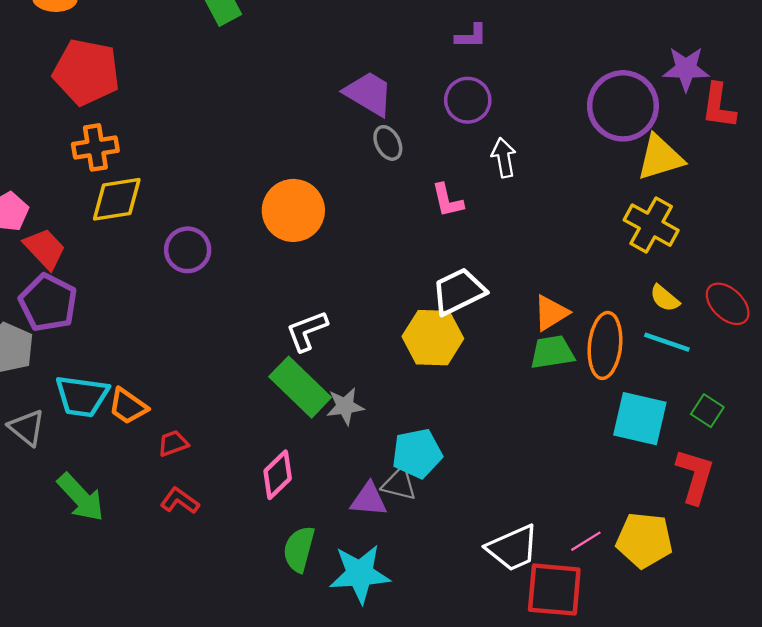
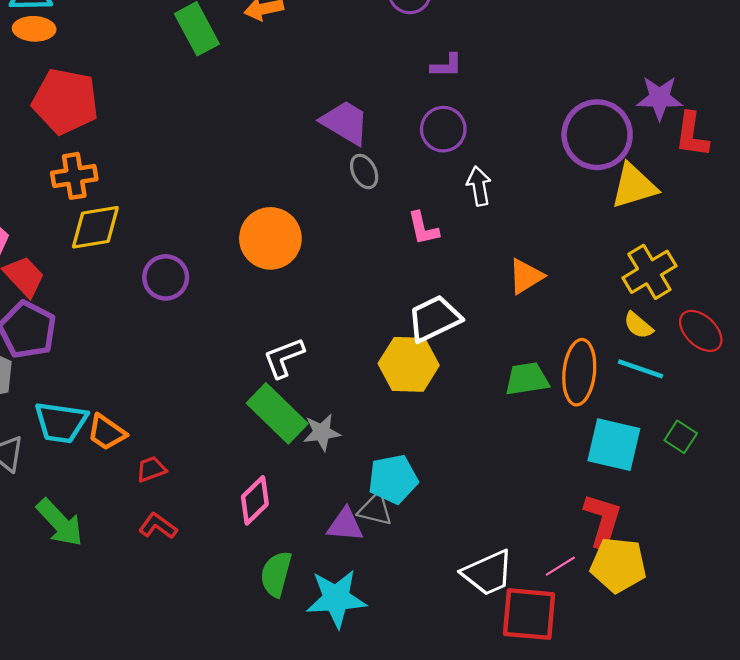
yellow cross: (651, 225) -> (649, 272), moved, turned 30
orange triangle: (551, 313) -> (526, 276), moved
red L-shape: (695, 476) -> (603, 520), moved

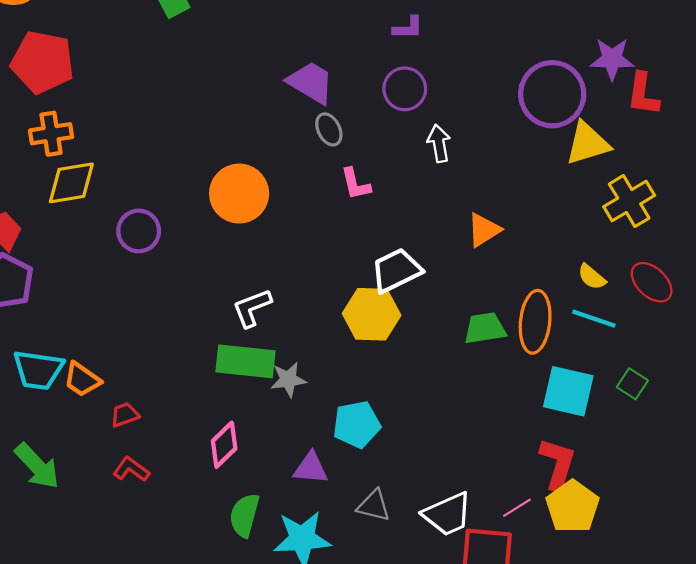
pink L-shape: (423, 228) -> (356, 184), moved
yellow cross: (649, 272) -> (629, 201), moved
green rectangle: (277, 413) -> (246, 361), turned -38
gray triangle: (375, 509) -> (374, 506), moved
yellow pentagon: (618, 565) -> (573, 507), turned 30

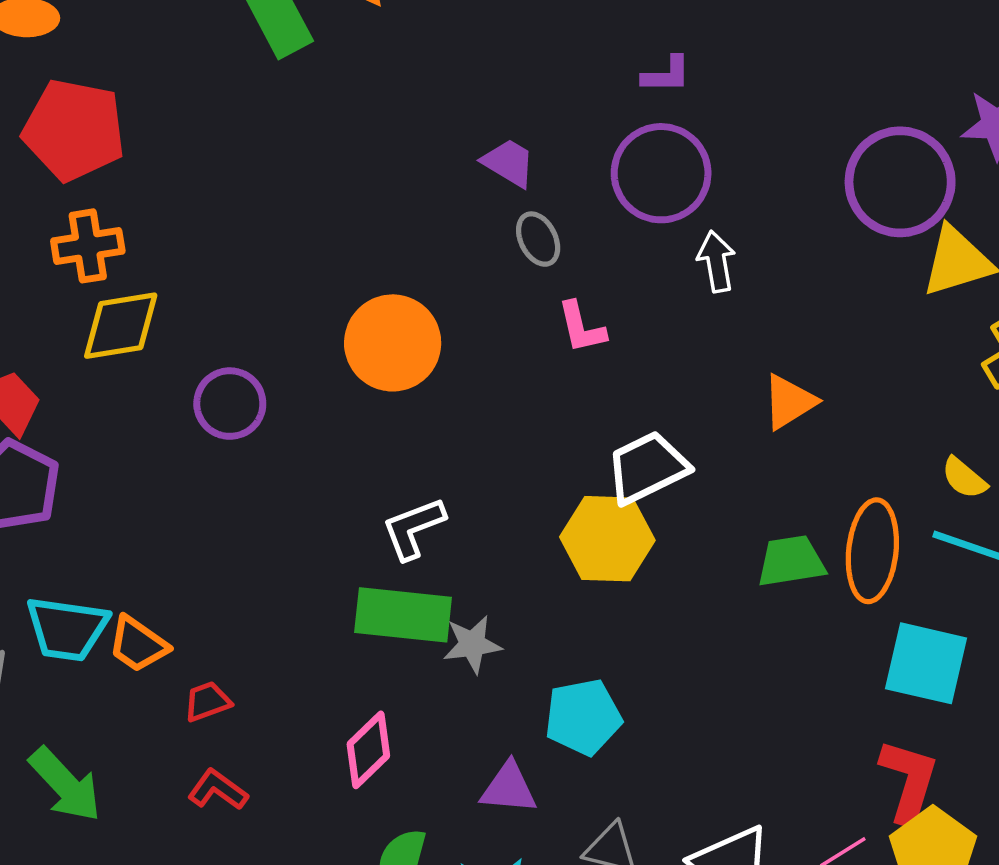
purple trapezoid: (311, 82) -> (509, 163), size x0.7
purple circle: (405, 89) -> (661, 173), size x1.4

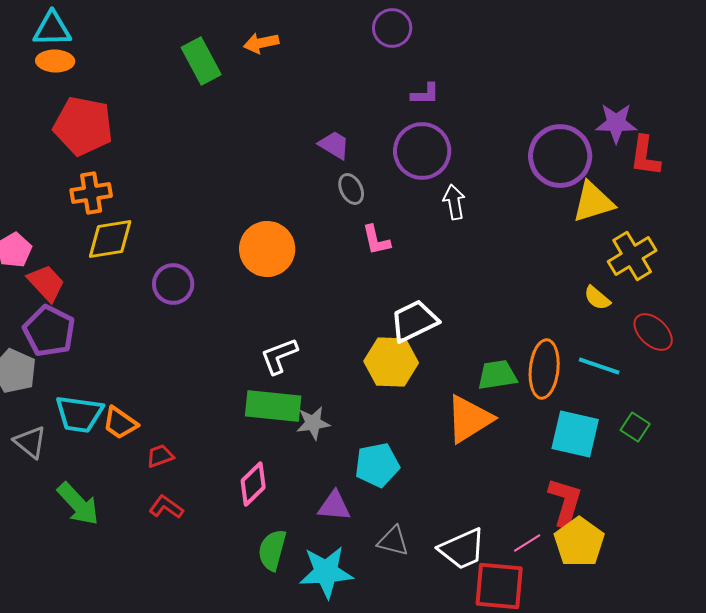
orange triangle: (789, 402) -> (469, 419), moved, size x1.5
yellow semicircle: (964, 478) -> (597, 298), moved

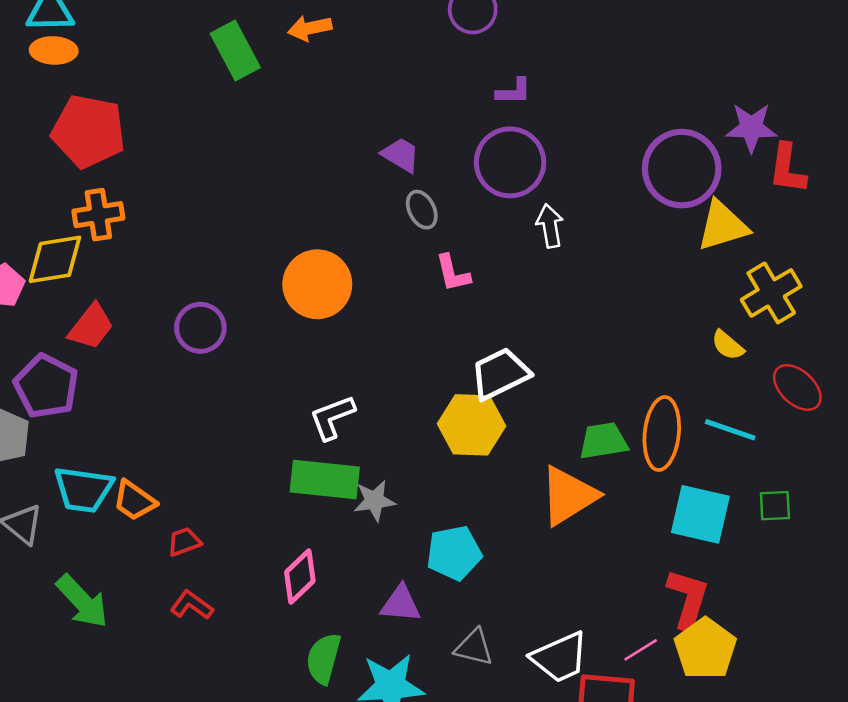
yellow diamond: (110, 239) -> (55, 259), moved
red trapezoid: (46, 283) -> (91, 327), moved, turned 81
green square: (635, 427) -> (775, 506), turned -36

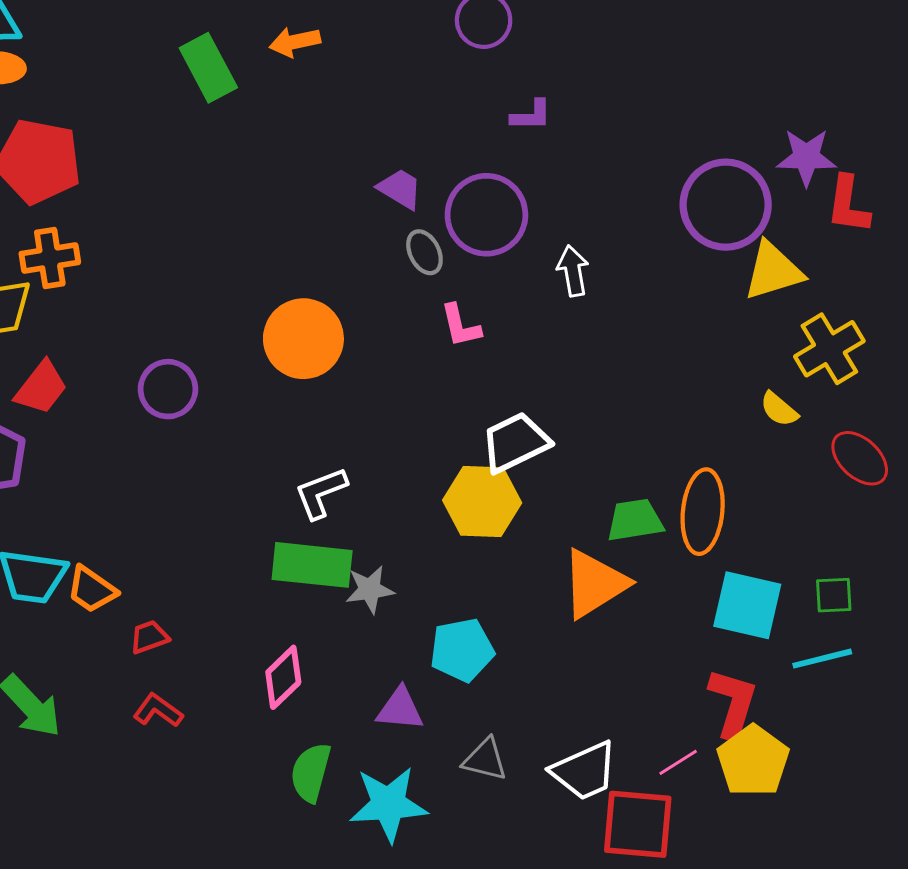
purple circle: (510, 162) -> (486, 215), moved
cyan line: (730, 430) -> (822, 659), moved, turned -33

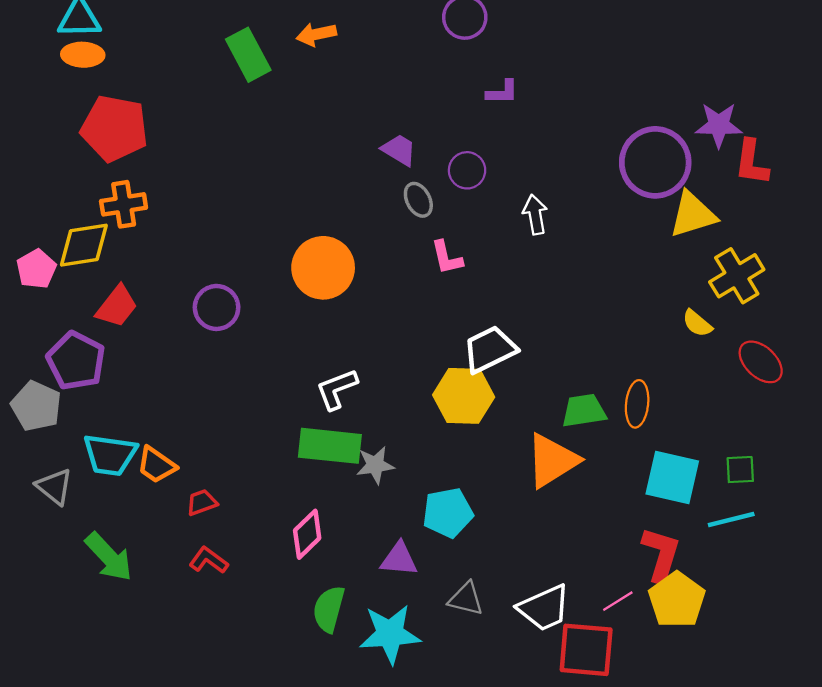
purple circle: (486, 215) -> (467, 170), size x0.6
orange ellipse: (703, 512) -> (637, 404), size x0.7

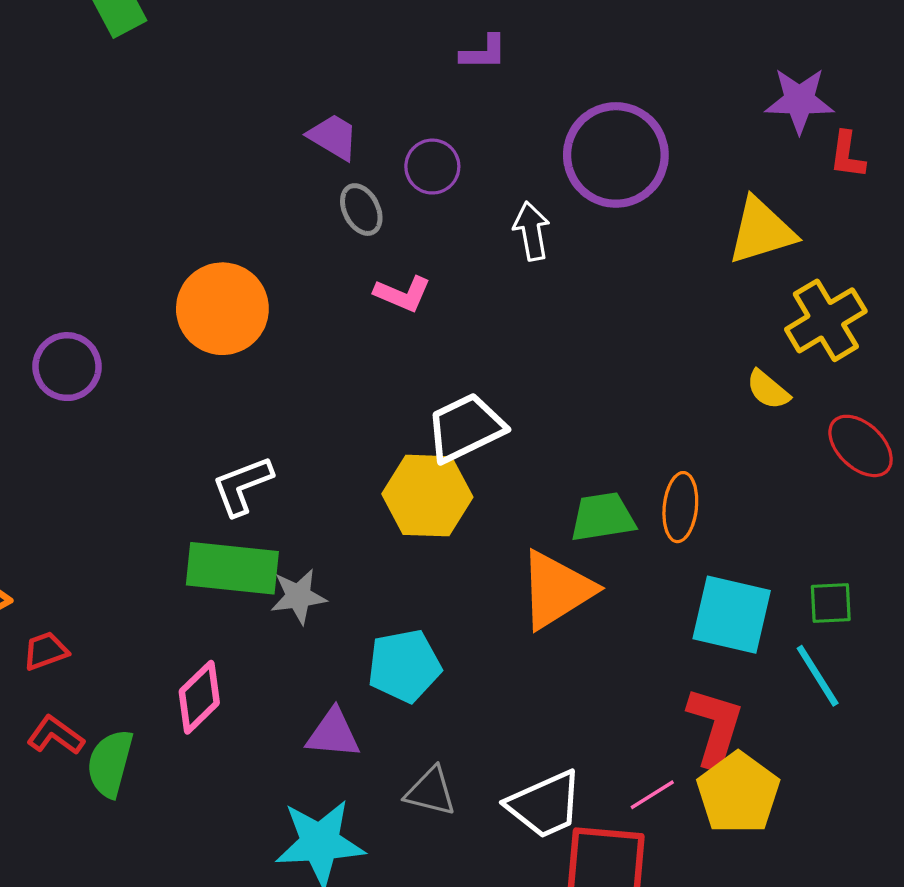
purple circle: (655, 162) -> (616, 155), moved
red L-shape: (752, 162) -> (847, 155), size x0.7
pink L-shape: (447, 258) -> (403, 294), turned -54
cyan line: (731, 519) -> (818, 676), turned 72
green semicircle: (329, 609) -> (110, 763), moved

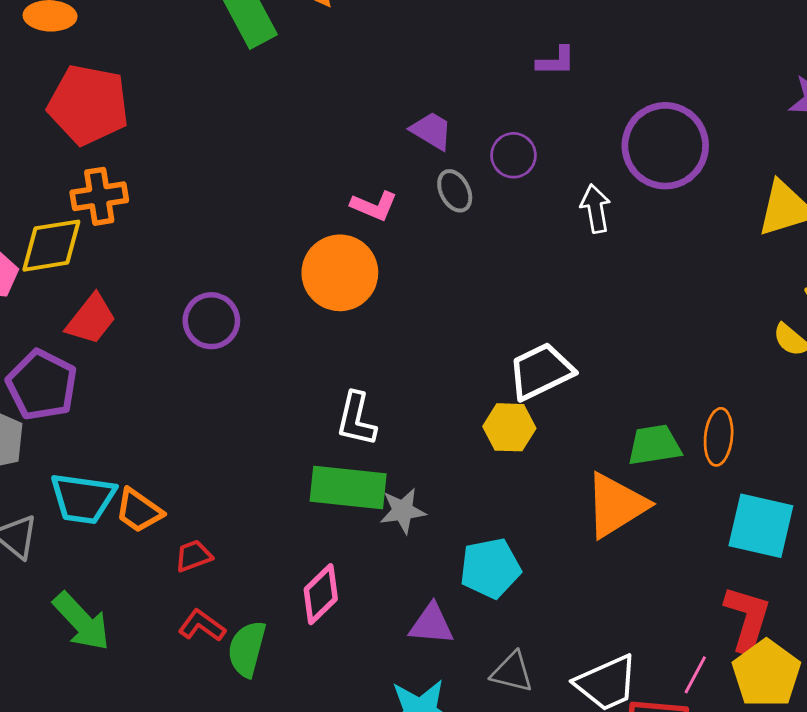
pink L-shape: (403, 294) -> (374, 206), moved
white L-shape: (242, 486) -> (356, 419), turned -56
yellow hexagon: (427, 496) -> (509, 427), size x0.7
pink line: (652, 795) -> (695, 675), turned -30

